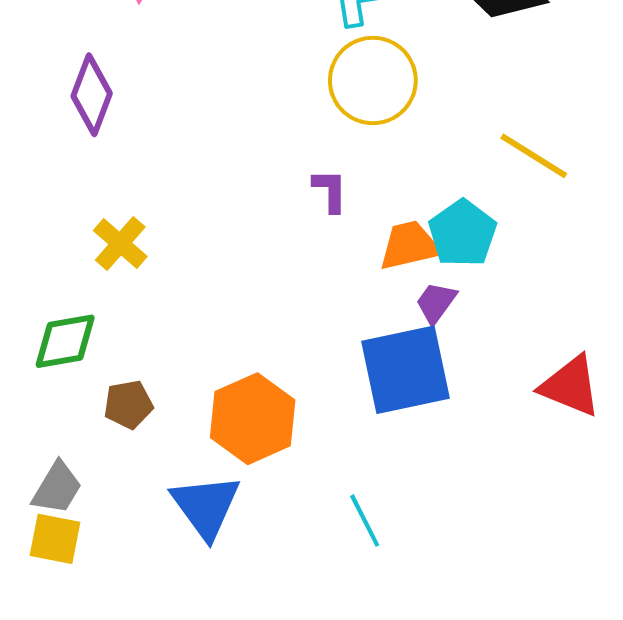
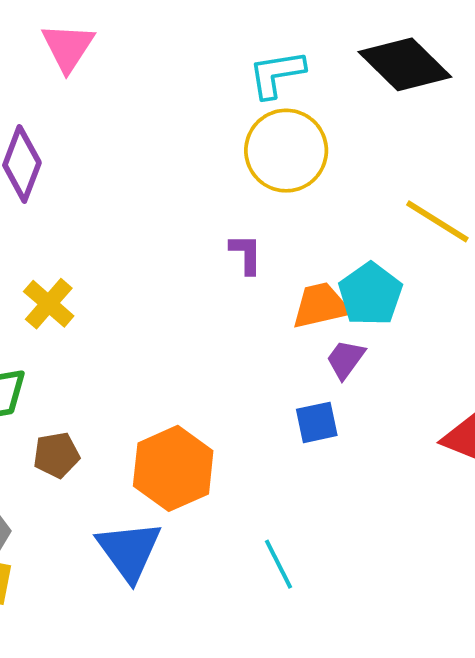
blue square: (405, 370) -> (317, 422), size x0.5

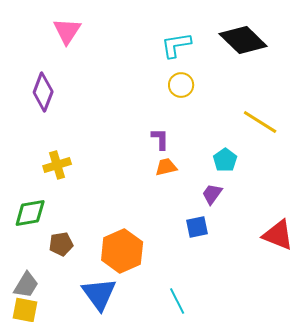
yellow circle: (286, 151) -> (181, 85), size x0.6
cyan pentagon: (370, 294) -> (225, 160), size x0.7
yellow cross: (49, 304) -> (57, 165), turned 32
orange trapezoid: (321, 306) -> (166, 167), moved, size x0.7

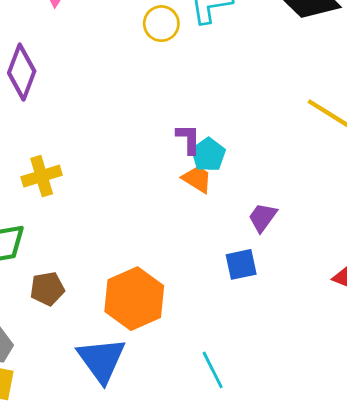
yellow circle: (181, 85) -> (161, 24), moved
cyan pentagon: (225, 160) -> (208, 155), moved
orange trapezoid: (166, 167) -> (197, 179), turned 45

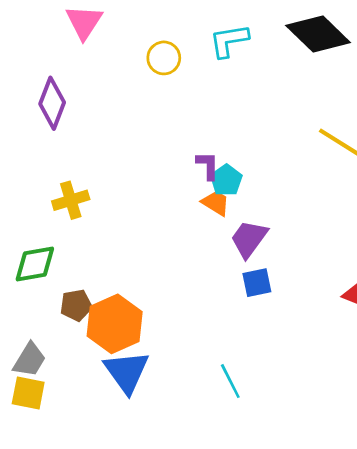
yellow circle: (161, 24) -> (164, 58), moved
purple trapezoid: (263, 217) -> (249, 239), moved, size x1.4
orange hexagon: (134, 299) -> (115, 324), moved

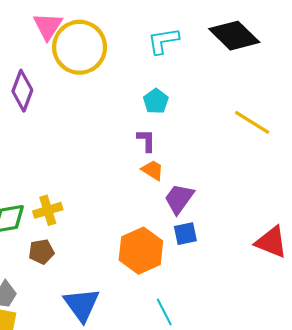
yellow circle: (164, 58) -> (80, 47), moved, size x2.0
cyan pentagon: (226, 180) -> (156, 101), moved
yellow cross: (71, 200) -> (48, 210), moved
orange hexagon: (115, 324) -> (141, 251), moved

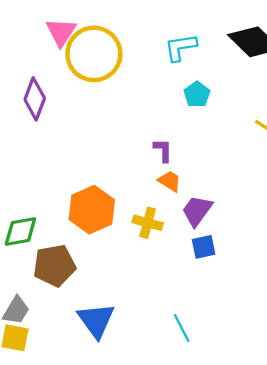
cyan pentagon: (156, 101) -> (197, 94), moved
yellow cross: (48, 210) -> (148, 223), moved, turned 32
orange hexagon: (141, 251) -> (92, 210), moved
brown pentagon: (41, 252) -> (54, 265), size x1.6

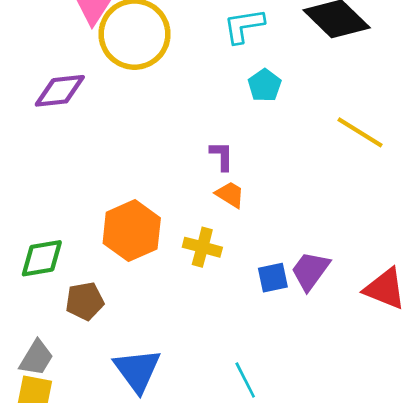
purple diamond: (35, 99) -> (60, 91), turned 63
purple trapezoid: (197, 211) -> (310, 271), moved
brown pentagon: (54, 265) -> (85, 301), size x0.7

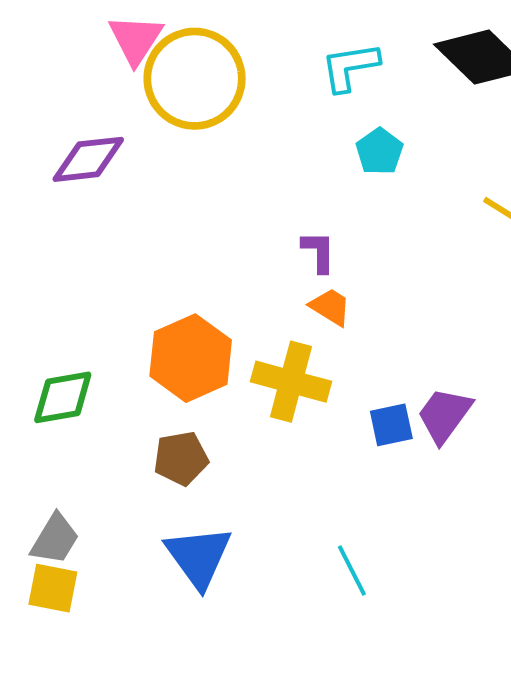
yellow cross: (202, 247) -> (291, 382), size x1.4
brown pentagon: (85, 301) -> (181, 458), moved

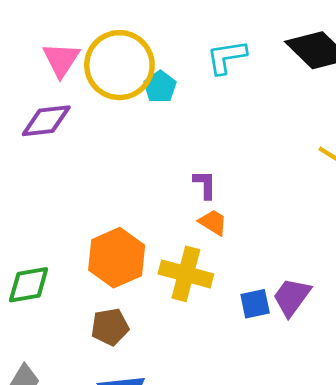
pink triangle: (136, 39) -> (61, 60), moved
cyan pentagon: (380, 151) -> (160, 87), moved

